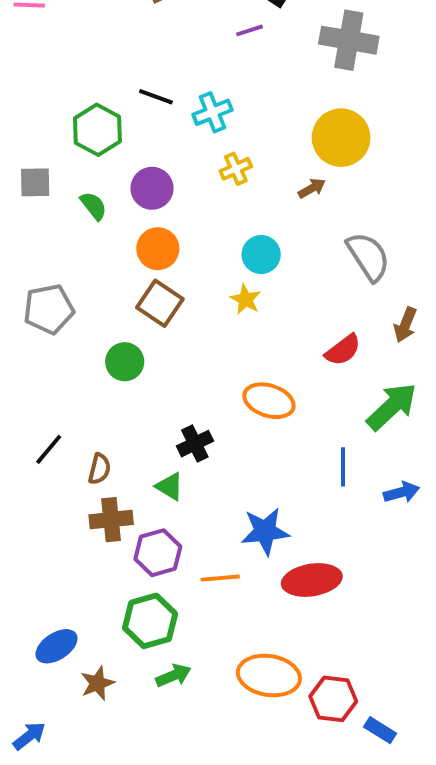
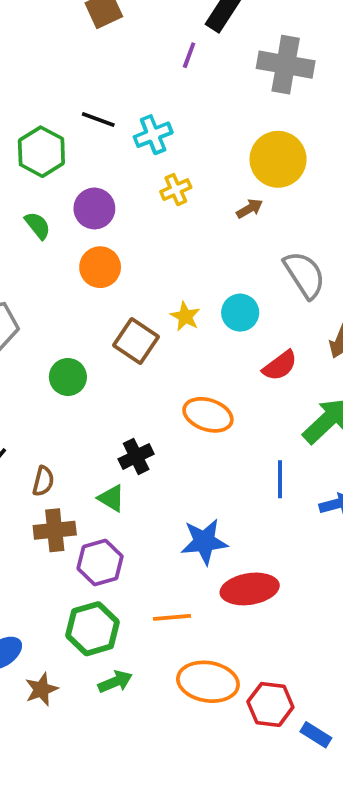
purple line: (249, 30) -> (189, 55), turned -52
cyan circle: (261, 255) -> (240, 313), moved
brown square: (160, 303) -> (136, 341), moved
orange line: (220, 578) -> (172, 617), moved

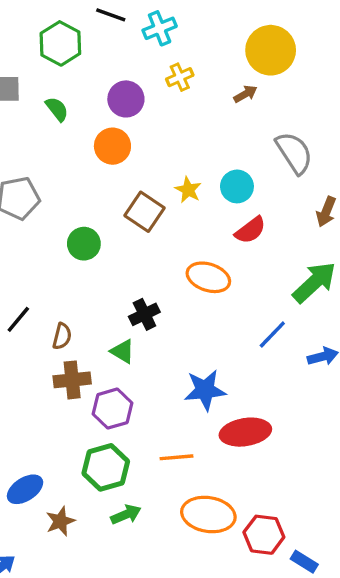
purple circle: (94, 208) -> (126, 99), moved
red semicircle: (280, 366) -> (250, 230), moved
blue line: (280, 479) -> (272, 335), turned 44

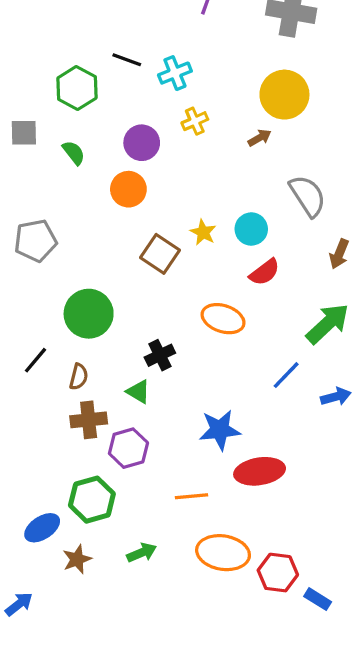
green circle: (84, 244) -> (89, 314), moved, size x1.5
green hexagon: (106, 467) -> (92, 500), moved

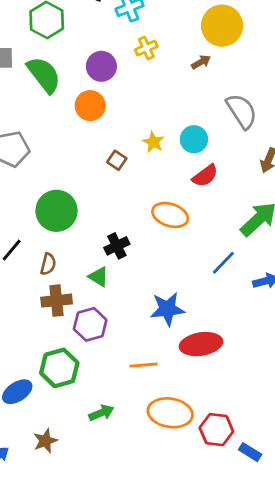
green semicircle: (74, 153) -> (44, 75), size x1.8
brown square: (160, 254) -> (117, 160), size x0.6
brown star: (77, 559) -> (45, 441), moved

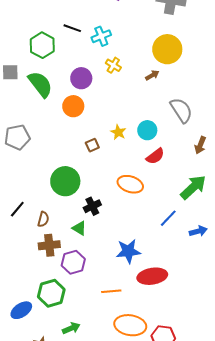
yellow cross: (146, 48) -> (113, 65), turned -35
brown square: (117, 160) -> (92, 145), turned 32
green circle: (57, 211) -> (65, 181), moved
green arrow: (101, 413) -> (71, 328), moved

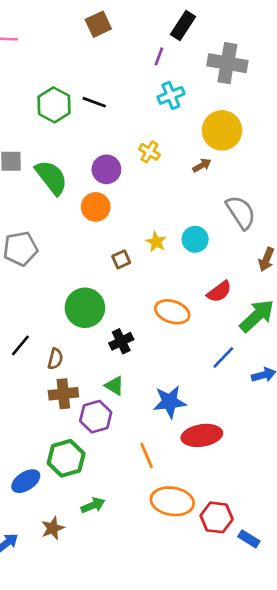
cyan cross: (101, 36) -> (171, 95), moved
green hexagon: (42, 45) -> (54, 105), moved
red semicircle: (155, 156) -> (219, 292), moved
green triangle: (79, 228) -> (114, 386), moved
orange line: (111, 291) -> (147, 456), turned 72

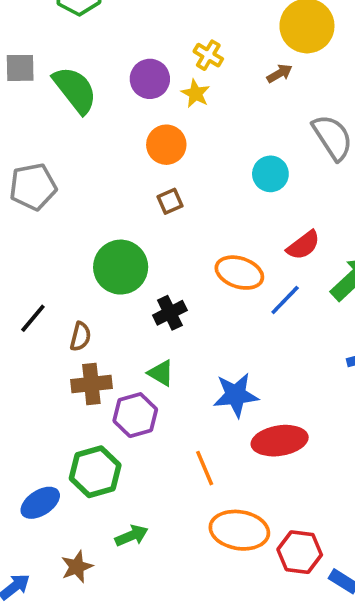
orange circle: (96, 207) -> (166, 145), moved
yellow star: (156, 242) -> (196, 94), moved
blue line: (223, 357) -> (285, 300), moved

